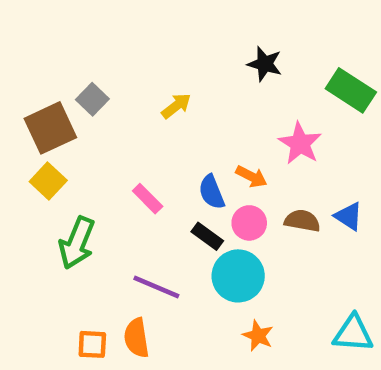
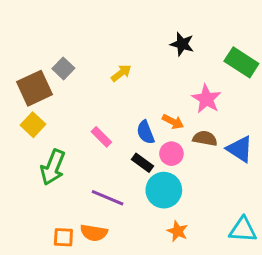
blue triangle: (349, 216) -> (240, 149), size x1.4
brown semicircle: (302, 221) -> (205, 138), moved
orange semicircle: (137, 338) -> (94, 233), turned -72

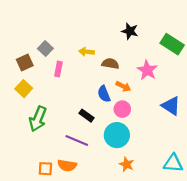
yellow arrow: (121, 73) -> (87, 52), turned -136
brown square: (35, 88) -> (25, 63), size x0.7
pink rectangle: (101, 137) -> (58, 69), moved, turned 56
brown semicircle: (205, 138) -> (110, 64), moved
black rectangle: (143, 163) -> (87, 116), moved

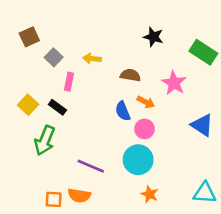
yellow arrow: (87, 52) -> (92, 59), moved
brown square: (25, 63) -> (29, 37), moved
black rectangle: (87, 116) -> (57, 107), moved

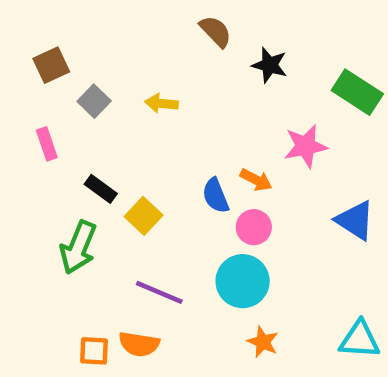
brown semicircle: (130, 75) -> (216, 31), moved, turned 36
pink rectangle: (69, 82) -> (47, 144), moved, turned -30
pink star: (174, 83) -> (306, 146), turned 30
yellow square: (28, 105) -> (144, 216), moved

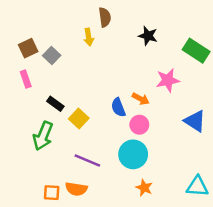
brown semicircle: (216, 31) -> (105, 17), moved, turned 36
brown square: (51, 65) -> (28, 48), moved
yellow arrow: (162, 103) -> (89, 37), moved, turned -105

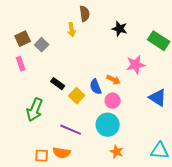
black rectangle: (55, 104) -> (58, 84), moved
yellow square: (79, 119) -> (77, 96), moved

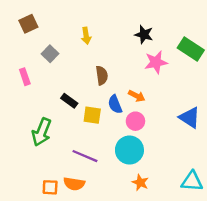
brown semicircle: (85, 14) -> (102, 75), moved
brown square: (23, 39) -> (28, 24), moved
pink star: (136, 65) -> (156, 62), moved
yellow square: (77, 96) -> (92, 115), turned -35

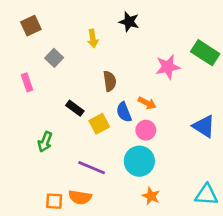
black star: (144, 35) -> (129, 22), moved
yellow square: (92, 115) -> (99, 124), turned -36
green arrow: (42, 132) -> (45, 142), size x0.7

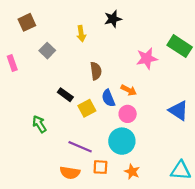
black star: (129, 22) -> (113, 19), turned -30
pink rectangle: (27, 82) -> (12, 63), moved
green arrow: (45, 142) -> (39, 124), turned 126
orange square: (54, 201) -> (100, 167), moved

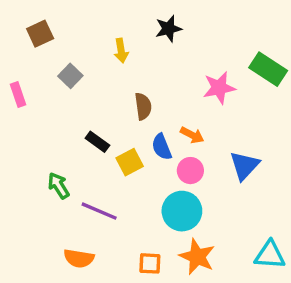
blue triangle: (178, 111) -> (244, 165), moved, turned 40
purple line: (80, 147) -> (99, 211), moved
orange square: (100, 167) -> (150, 263), moved
orange star: (132, 172) -> (197, 257), size x1.5
orange semicircle: (70, 173) -> (79, 258), moved

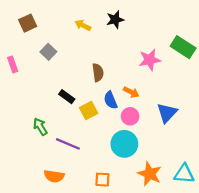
yellow arrow: (121, 51) -> (83, 25), moved, turned 126
orange star: (197, 257) -> (150, 174), moved

